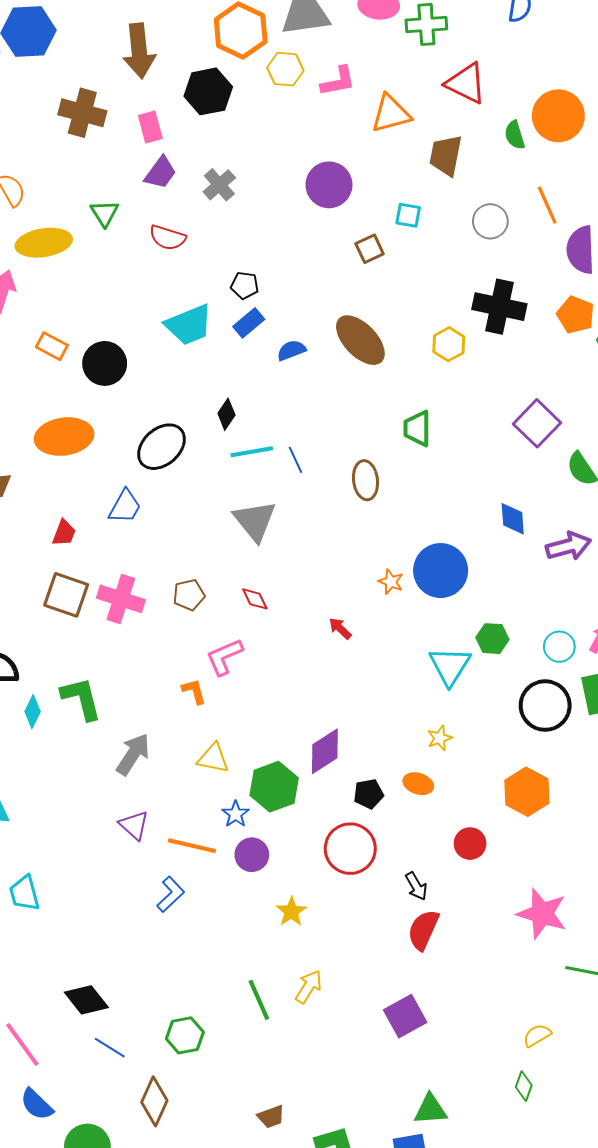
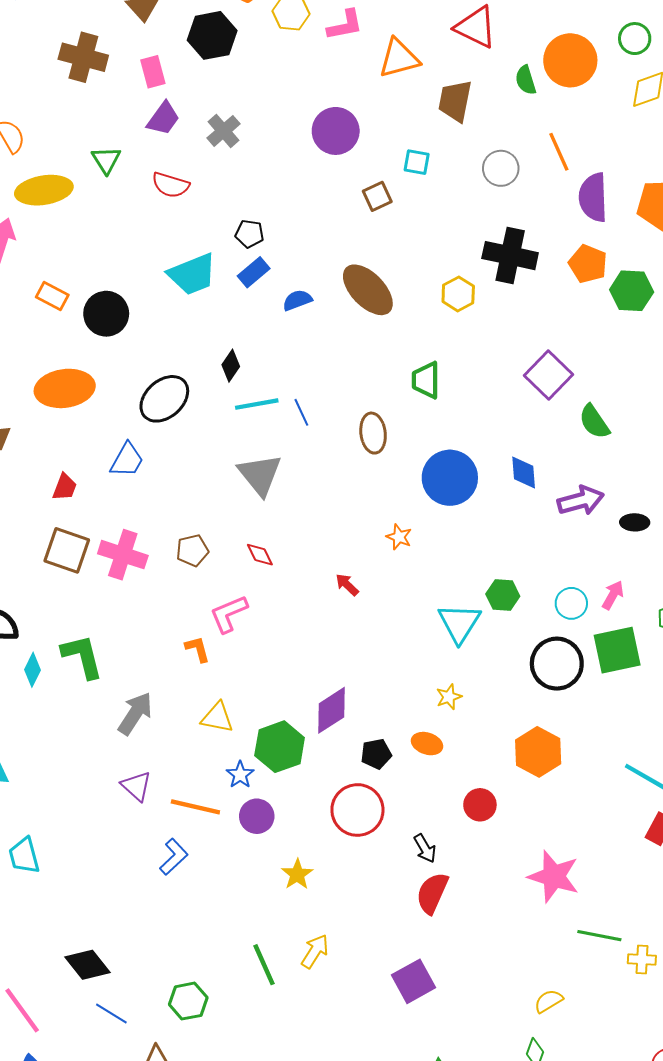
blue circle: (441, 571) -> (450, 478), moved

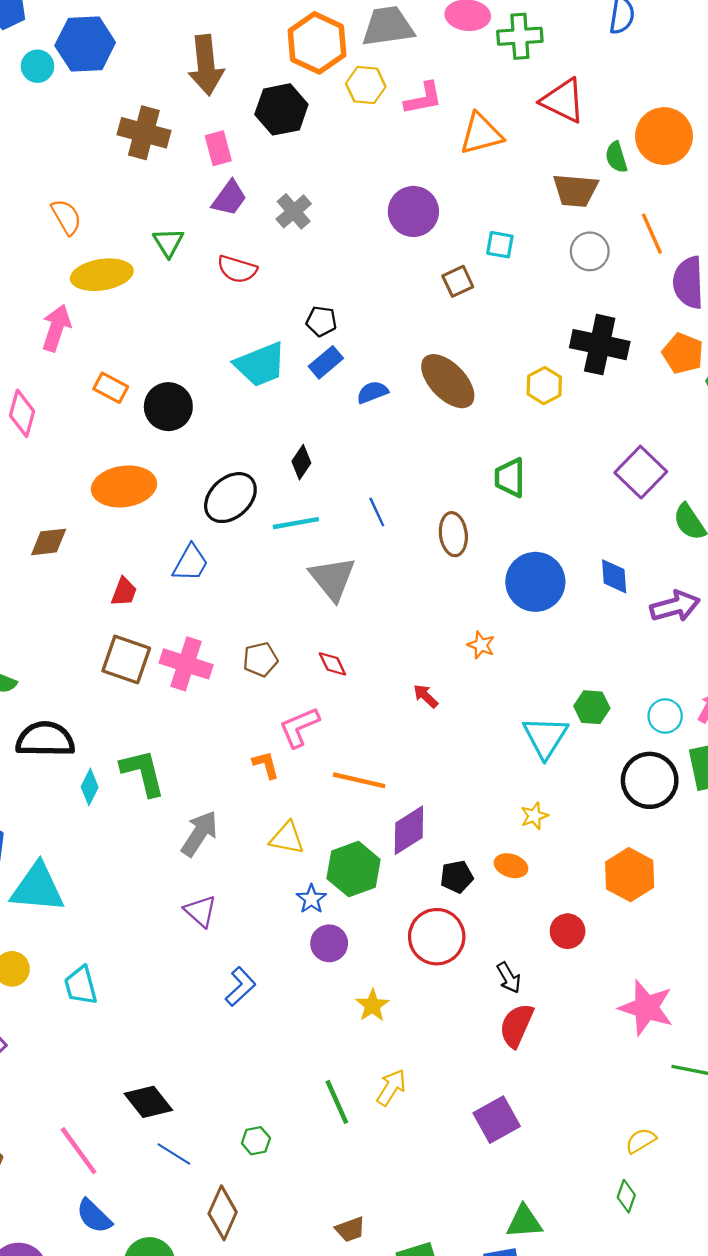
brown trapezoid: (455, 101) -> (575, 190), moved, turned -96
cyan line: (257, 404) -> (296, 523), moved
orange line: (195, 807) -> (359, 780), moved
green hexagon: (188, 1001) -> (256, 1141), size x0.7

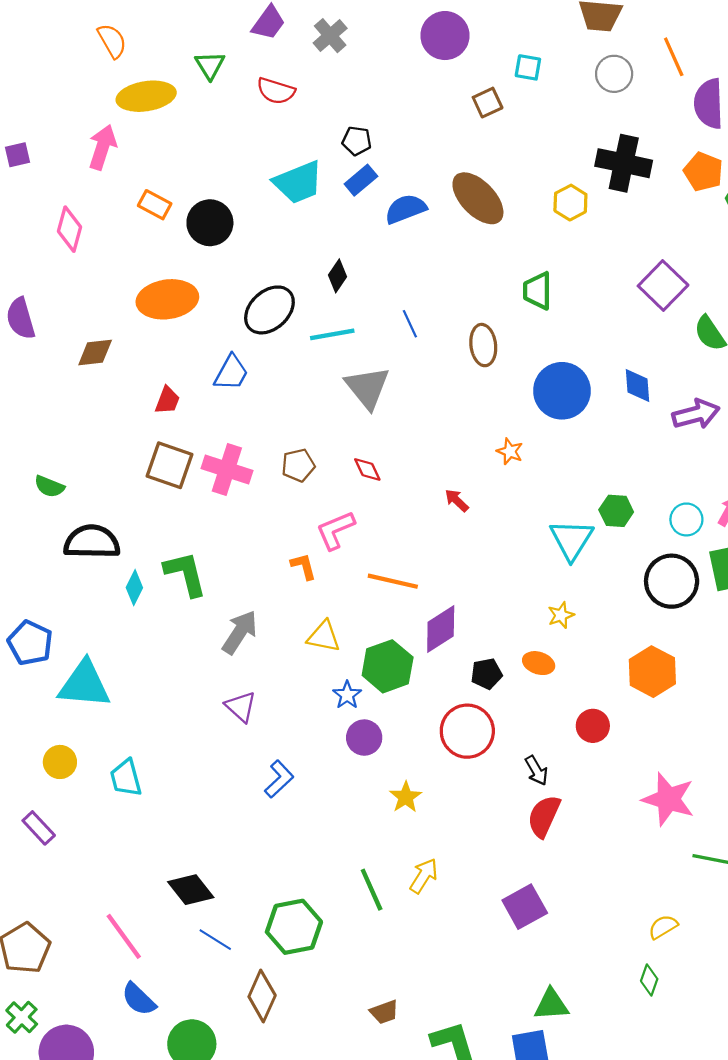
blue semicircle: (372, 392) -> (406, 209), size x1.4
green hexagon: (256, 1141) -> (294, 927), size x2.0

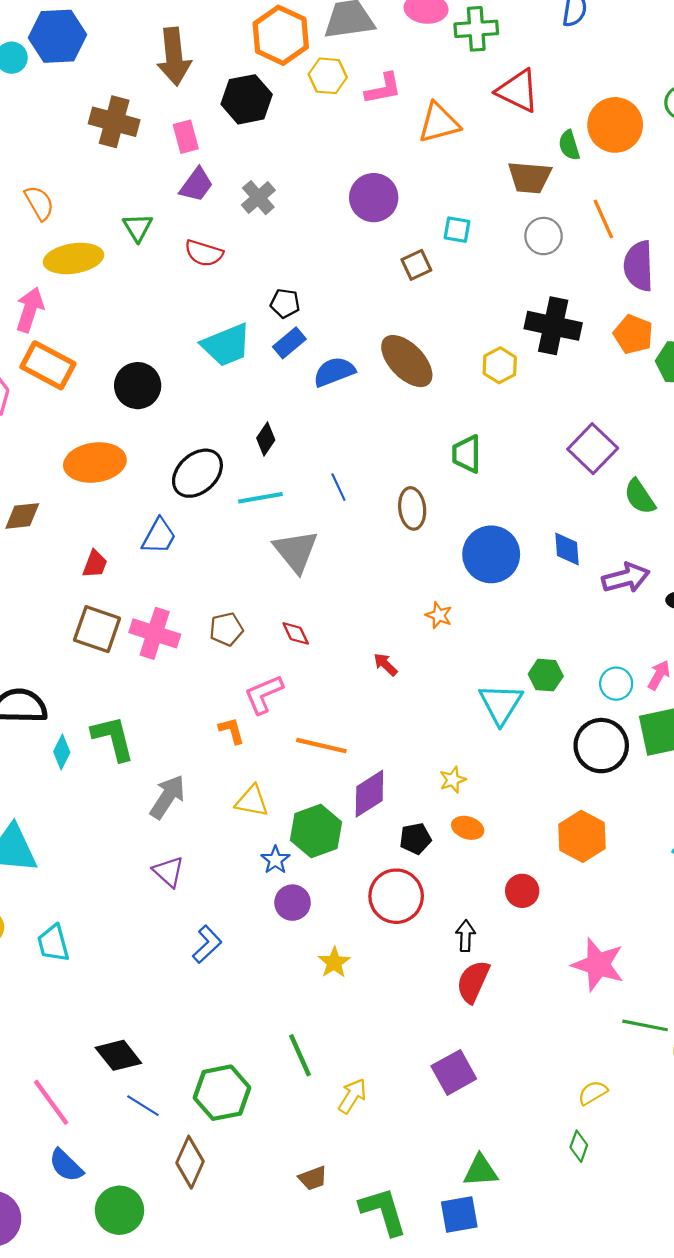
orange rectangle: (155, 205) -> (48, 365), moved, size x1.6
yellow star: (561, 615) -> (453, 780), moved
black arrow: (536, 771) -> (466, 936), turned -148
yellow arrow: (424, 876) -> (352, 1096), moved

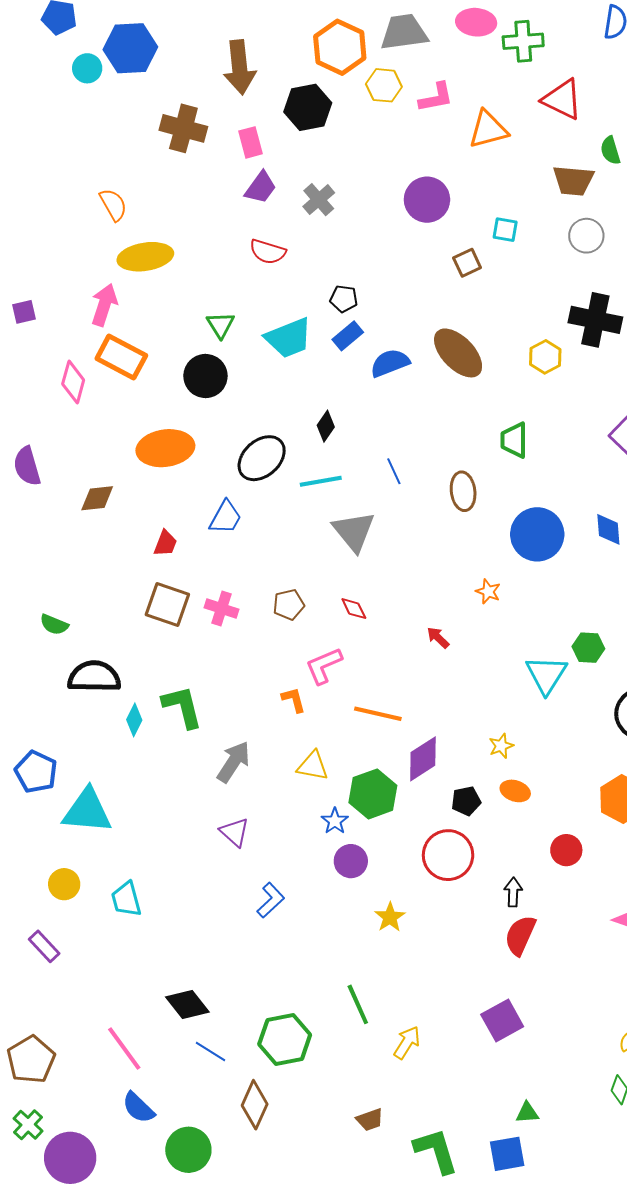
green triangle: (138, 227) -> (221, 325), moved
pink cross: (155, 633) -> (222, 609), size x0.7
green triangle: (481, 1171) -> (527, 1113), size x0.7

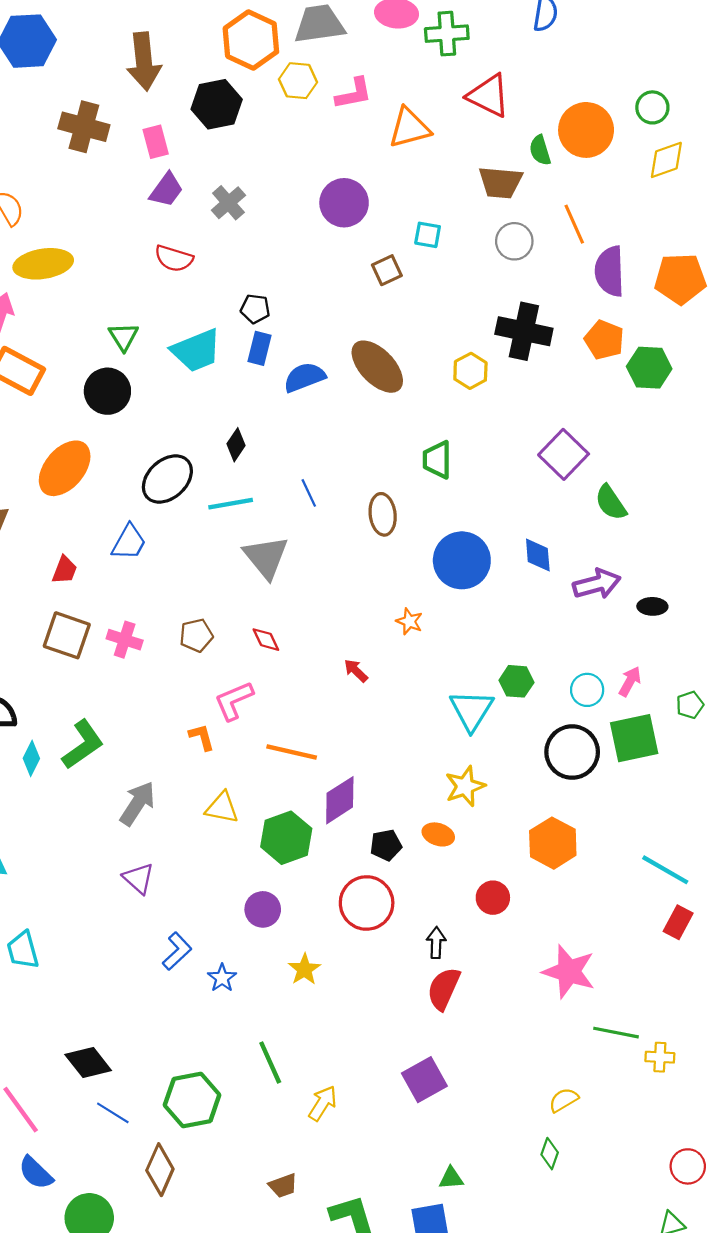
blue rectangle: (348, 336) -> (259, 348), turned -36
orange ellipse: (165, 448) -> (65, 468), turned -42
green L-shape: (182, 707) -> (83, 745), turned 69
yellow star: (501, 746) -> (465, 786), moved, size x1.5
blue star: (335, 821) -> (222, 978), moved

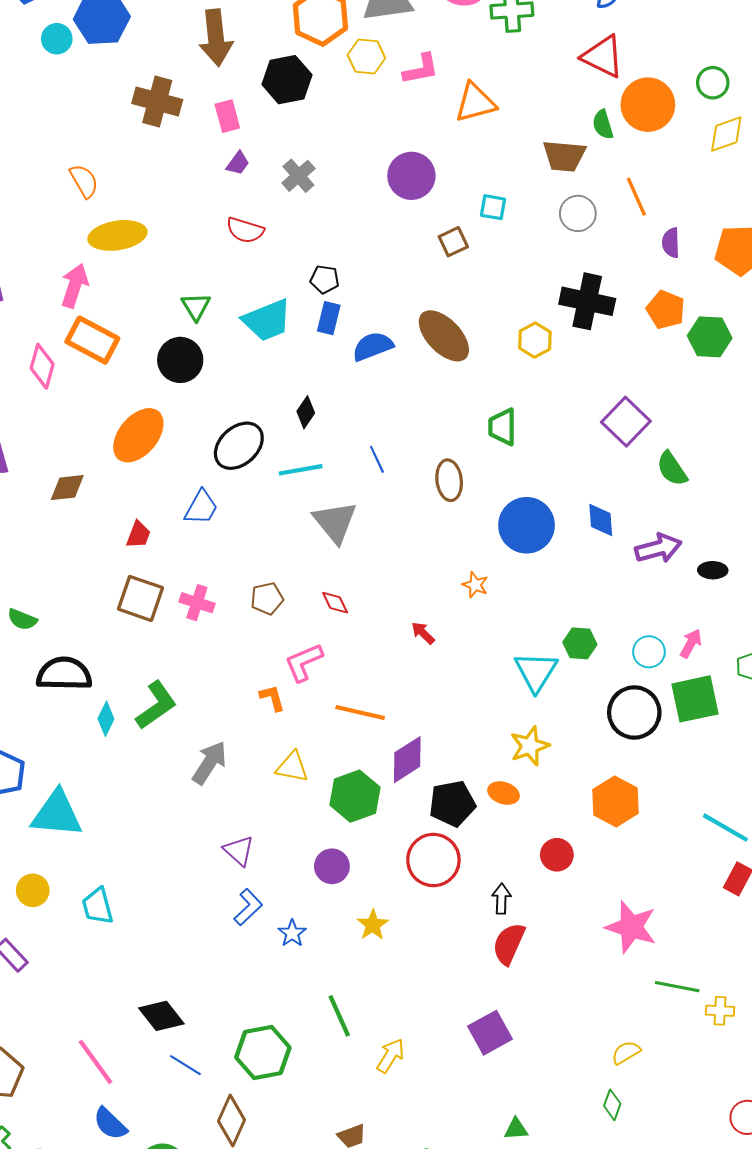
red triangle: (489, 96) -> (603, 57), moved
purple trapezoid: (166, 190) -> (238, 163), size x0.7
purple semicircle: (610, 271) -> (671, 243), size x0.6
black pentagon: (386, 845) -> (452, 804), size x1.5
purple triangle: (138, 878) -> (239, 851), moved

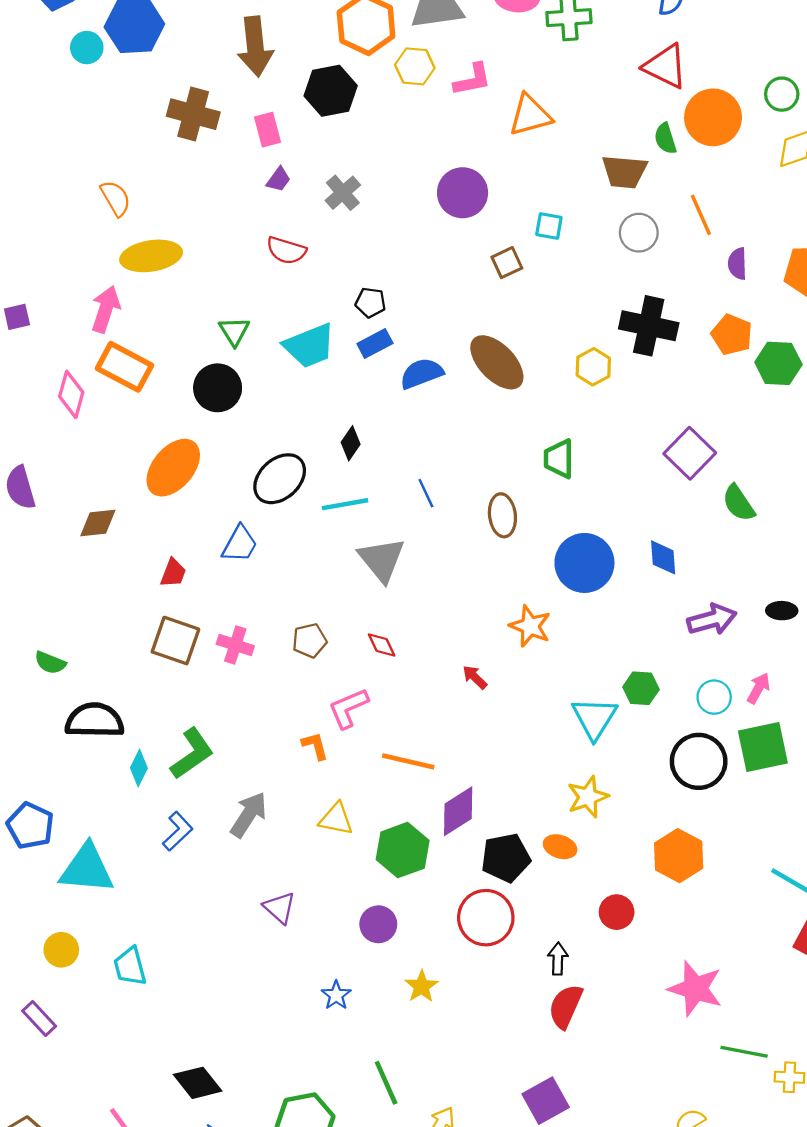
blue rectangle: (329, 318) -> (375, 343), turned 48
purple arrow: (658, 548) -> (712, 619), moved
orange star: (475, 585) -> (530, 626), size x1.5
blue L-shape: (248, 907) -> (178, 831), moved

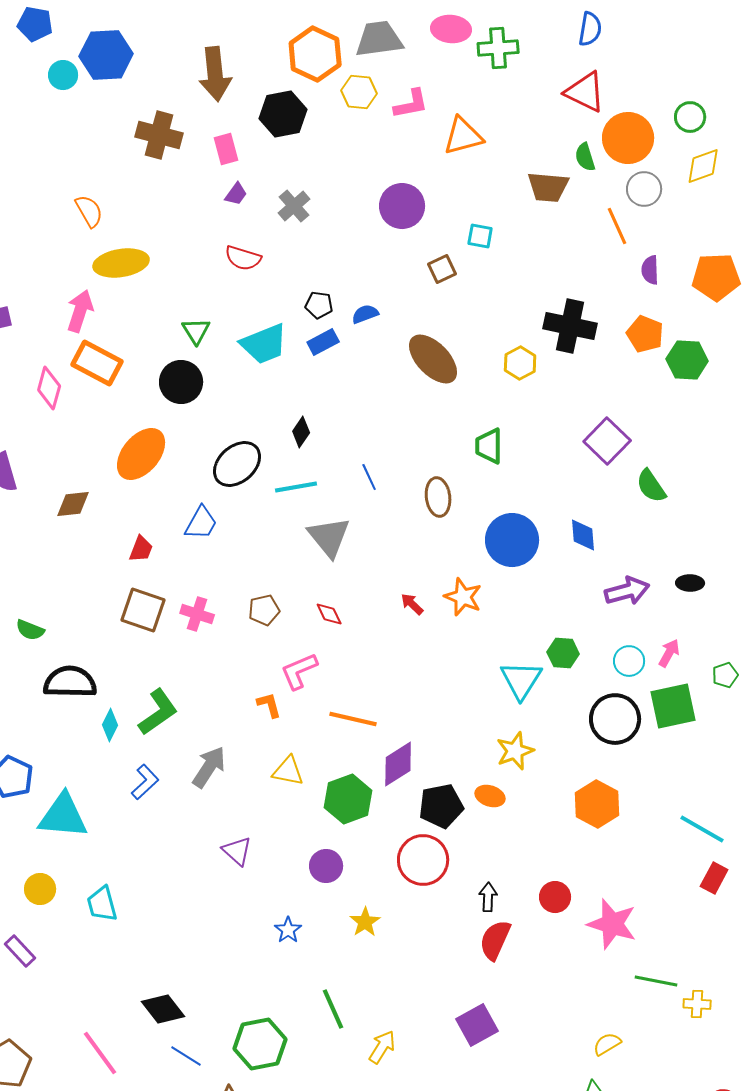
gray circle: (639, 233) -> (644, 189), moved
blue semicircle: (422, 373) -> (365, 314), moved, size x0.7
red arrow: (475, 677) -> (412, 604), moved
red circle: (617, 912) -> (555, 897), moved

